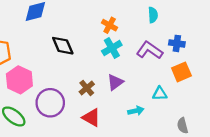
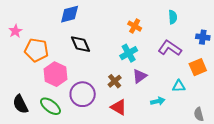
blue cross: (177, 43) -> (203, 37), moved
black diamond: (63, 46) -> (81, 44), moved
cyan cross: (112, 48) -> (129, 53), moved

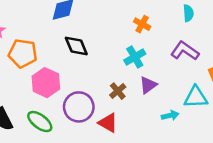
cyan triangle: (179, 86) -> (196, 97), size x1.5
red triangle: (119, 107) -> (108, 123), moved

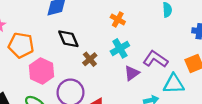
orange cross: (142, 24) -> (118, 19), moved
purple L-shape: (185, 51) -> (155, 59), moved
brown cross: (118, 91) -> (90, 59), moved

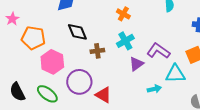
brown cross: (90, 59) -> (97, 51), turned 32

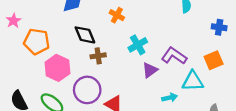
orange cross: (123, 14) -> (117, 15), moved
brown cross: (97, 51) -> (98, 56), moved

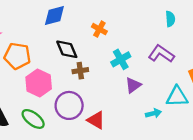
purple L-shape: (174, 56) -> (161, 54), moved

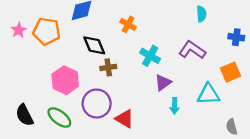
orange pentagon: (17, 56) -> (47, 31), moved
cyan cross: (121, 59) -> (150, 56), turned -30
cyan arrow: (153, 113) -> (175, 106), moved, turned 104

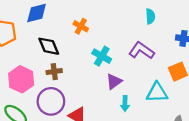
brown cross: (108, 67) -> (54, 72), moved

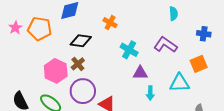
black diamond: (49, 46) -> (81, 41), turned -60
brown cross: (54, 72) -> (78, 64), moved, turned -32
purple triangle: (114, 81) -> (140, 73), turned 35

